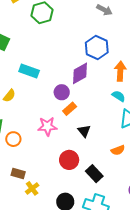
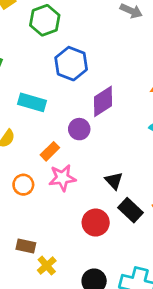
blue hexagon: (97, 48) -> (71, 64), moved
orange rectangle: (70, 109) -> (50, 151), moved
orange circle: (13, 139) -> (23, 185), moved
black rectangle: (94, 174) -> (131, 210), moved

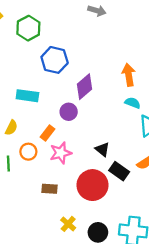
orange circle: (23, 185) -> (28, 152), moved
red circle: (96, 223) -> (92, 185), size x1.4
brown rectangle: (26, 246) -> (50, 189), moved
yellow cross: (47, 266) -> (68, 224), moved

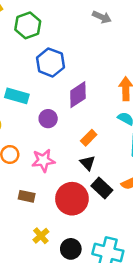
purple circle: (69, 112) -> (48, 119), moved
orange rectangle: (48, 133) -> (89, 138), moved

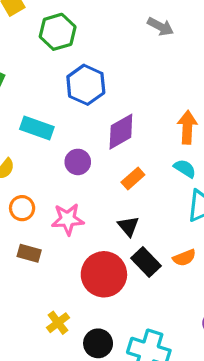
orange rectangle: (89, 138) -> (133, 179), moved
brown rectangle: (27, 196) -> (29, 253), moved

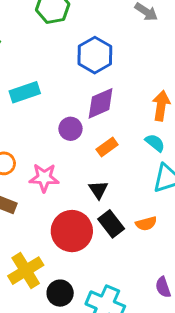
blue hexagon: (86, 85) -> (95, 55), moved
cyan rectangle: (37, 128) -> (25, 92), turned -44
purple circle: (78, 162) -> (70, 129), moved
yellow cross: (58, 323) -> (26, 271), size x1.6

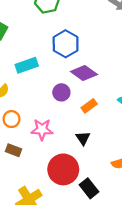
blue hexagon: (95, 55) -> (66, 44), moved
purple diamond: (101, 103) -> (84, 73), turned 60
black rectangle: (111, 224) -> (89, 188), moved

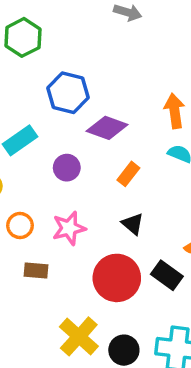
purple circle: (61, 92) -> (67, 168), moved
black rectangle: (89, 188) -> (167, 275), moved

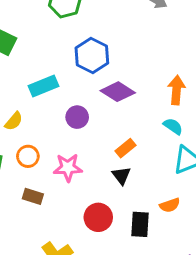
orange rectangle: (128, 174) -> (125, 148), moved
black rectangle: (167, 275) -> (140, 224), turned 45
red circle: (117, 278) -> (98, 217), size x0.7

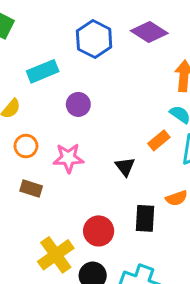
purple diamond: (118, 92) -> (149, 32), moved
orange rectangle: (125, 148) -> (159, 140), moved
red circle: (98, 217) -> (99, 231), moved

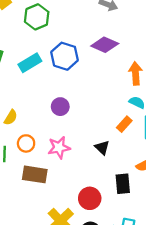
cyan rectangle: (43, 71) -> (30, 63), moved
brown rectangle: (31, 189) -> (35, 174), size x1.5

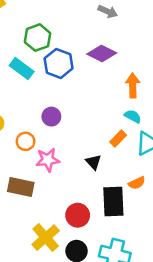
green hexagon: (37, 17) -> (38, 38), moved
cyan rectangle: (30, 63) -> (22, 69), turned 65
orange circle: (26, 143) -> (26, 141), moved
black rectangle: (123, 184) -> (113, 202), size x1.4

